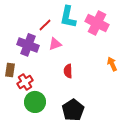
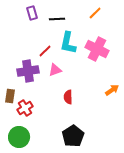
purple cross: (28, 45) -> (28, 71), turned -30
orange arrow: (112, 64) -> (112, 90), turned 80
green circle: (35, 102) -> (19, 137), moved

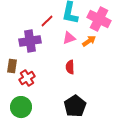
pink triangle: (55, 70) -> (69, 38), moved
orange arrow: (112, 90) -> (89, 41), moved

